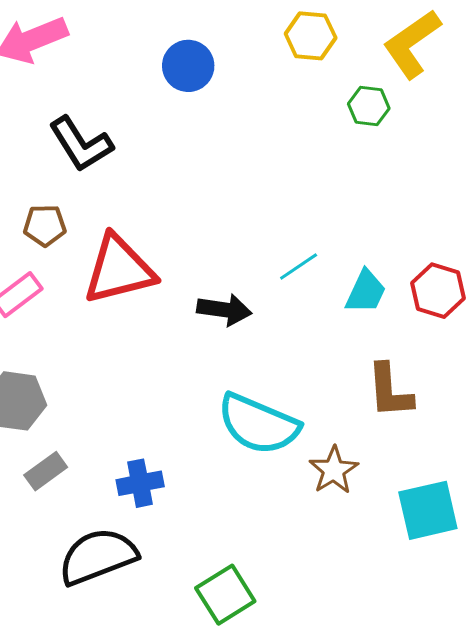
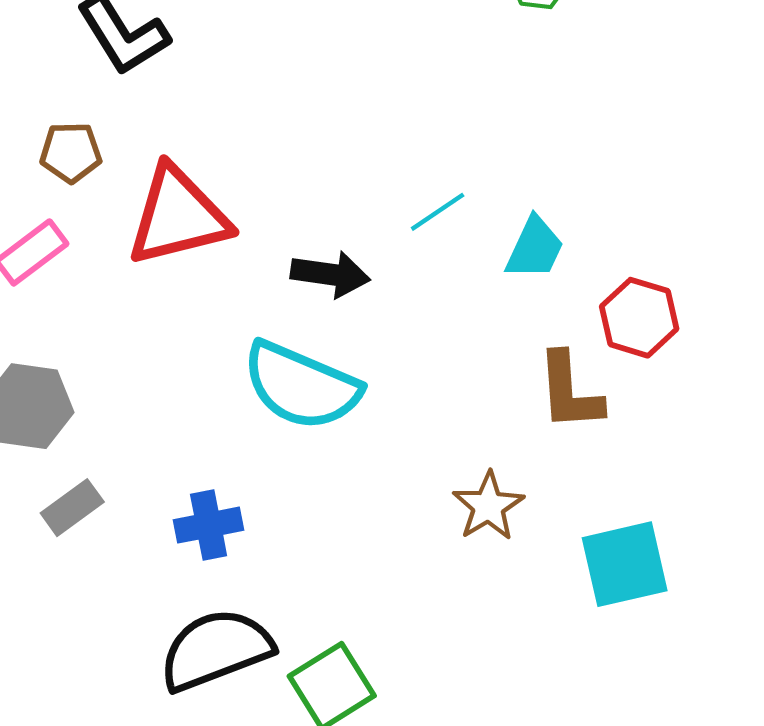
red hexagon: (438, 291) -> (639, 318), moved
cyan semicircle: (258, 424) -> (301, 386), moved
black semicircle: (98, 556) -> (216, 650), moved

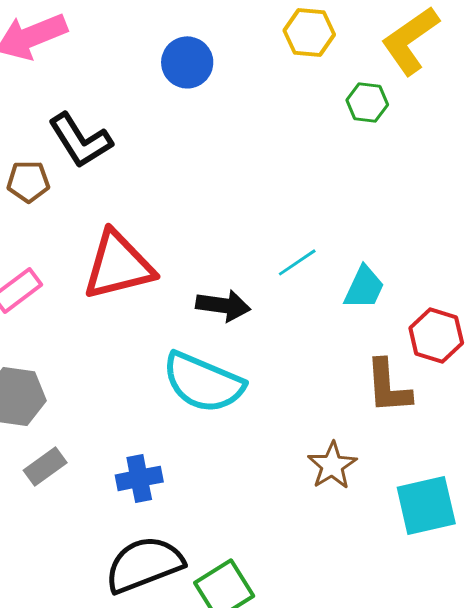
brown pentagon: (71, 152) -> (28, 181), moved

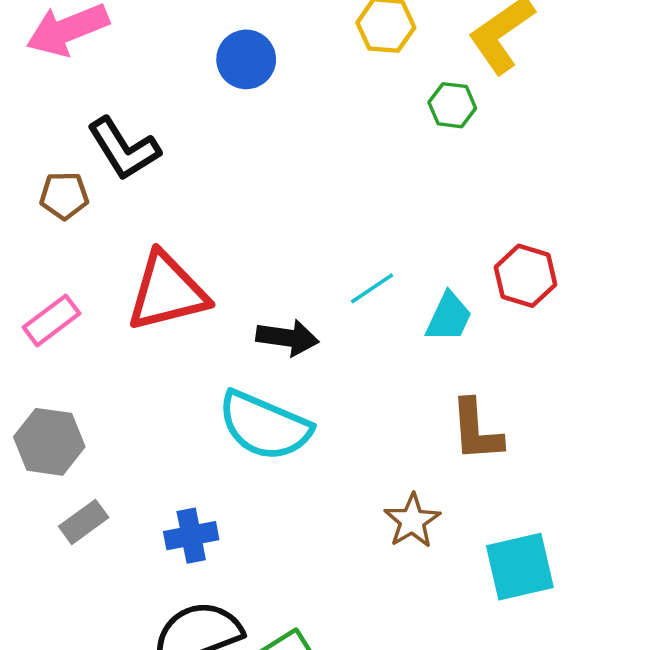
red hexagon: (436, 335) -> (526, 276), moved

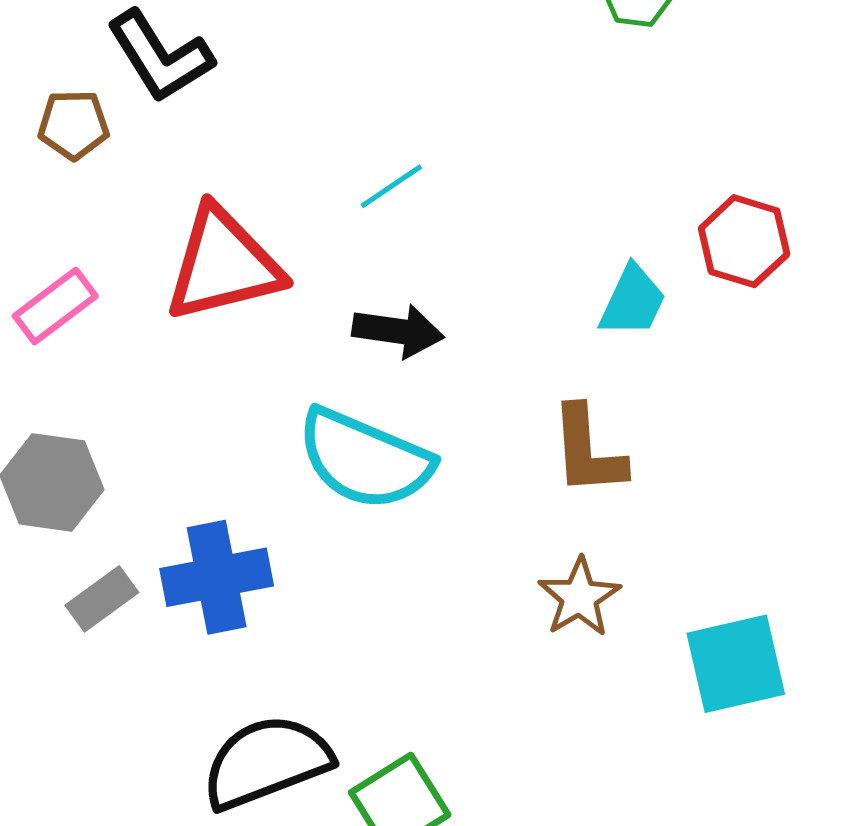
cyan line: (372, 288) -> (391, 186), moved
brown L-shape: (476, 430) -> (588, 451), moved
blue cross: (191, 536) -> (217, 577), moved, size x1.4

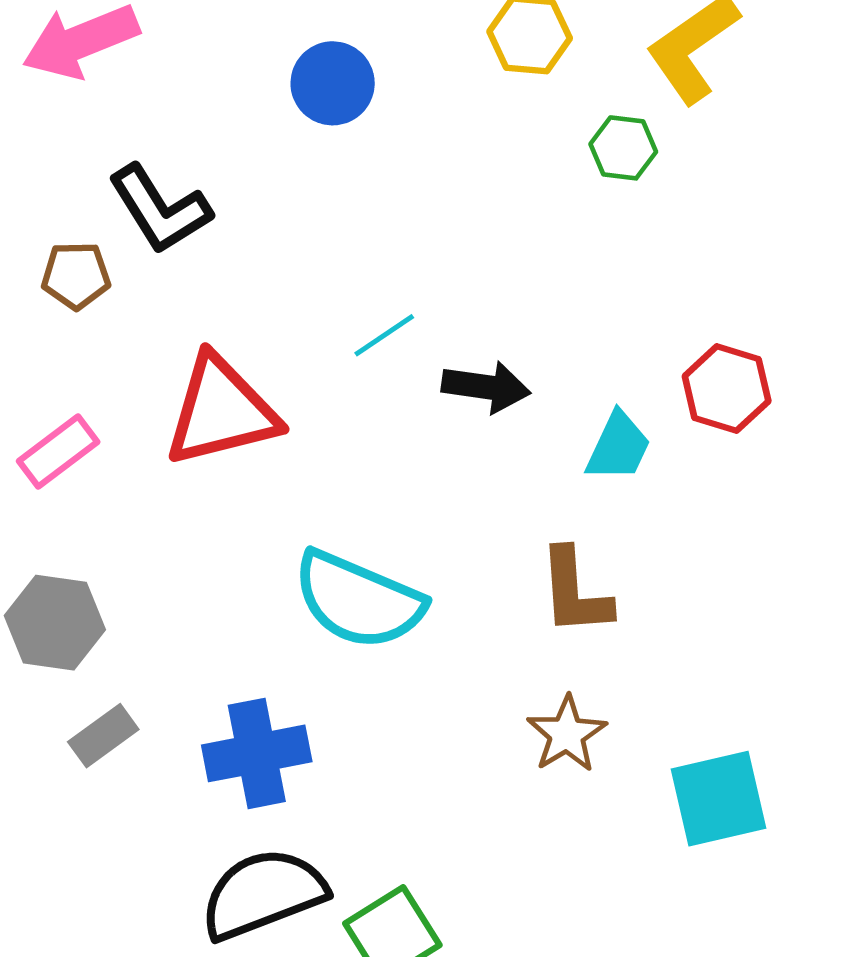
black arrow: (398, 331) -> (486, 387), moved
blue cross: (217, 577) -> (257, 753), moved

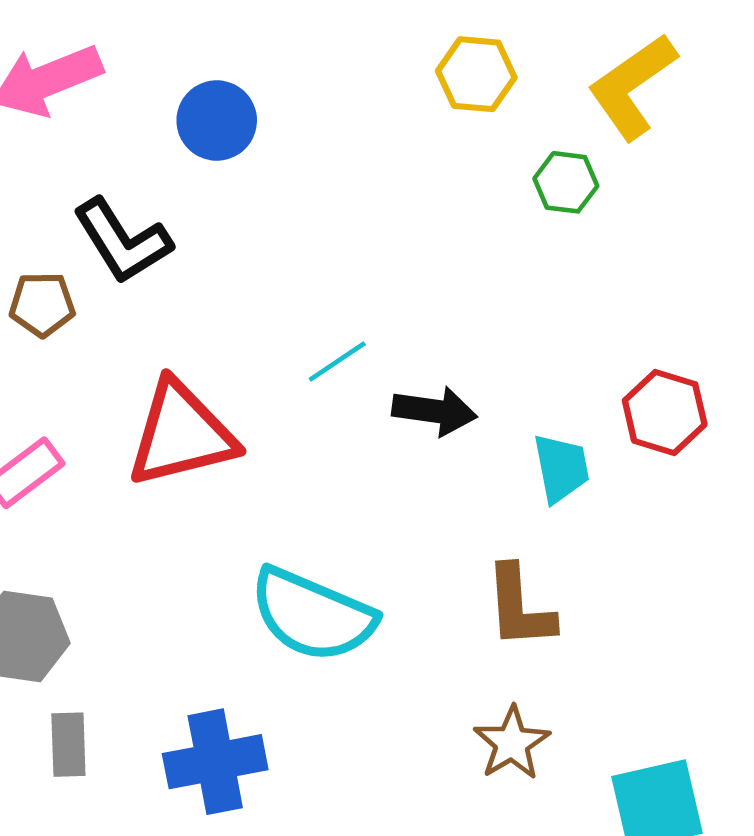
blue circle: (333, 83) -> (217, 120), moved
cyan trapezoid: (618, 447) -> (561, 468), turned -36
gray rectangle: (103, 736) -> (68, 745), turned -56

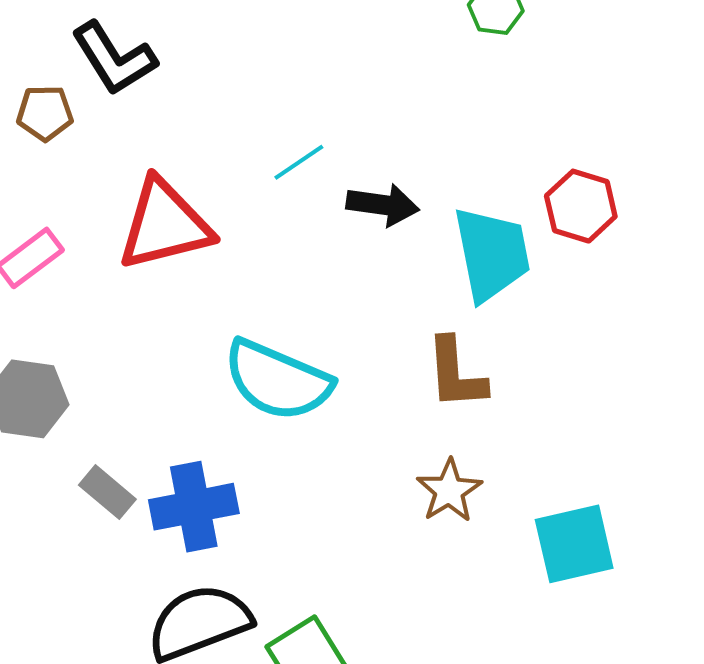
cyan trapezoid: (561, 468) -> (492, 254), size x1.6
gray rectangle: (68, 745) -> (107, 492), moved, turned -48

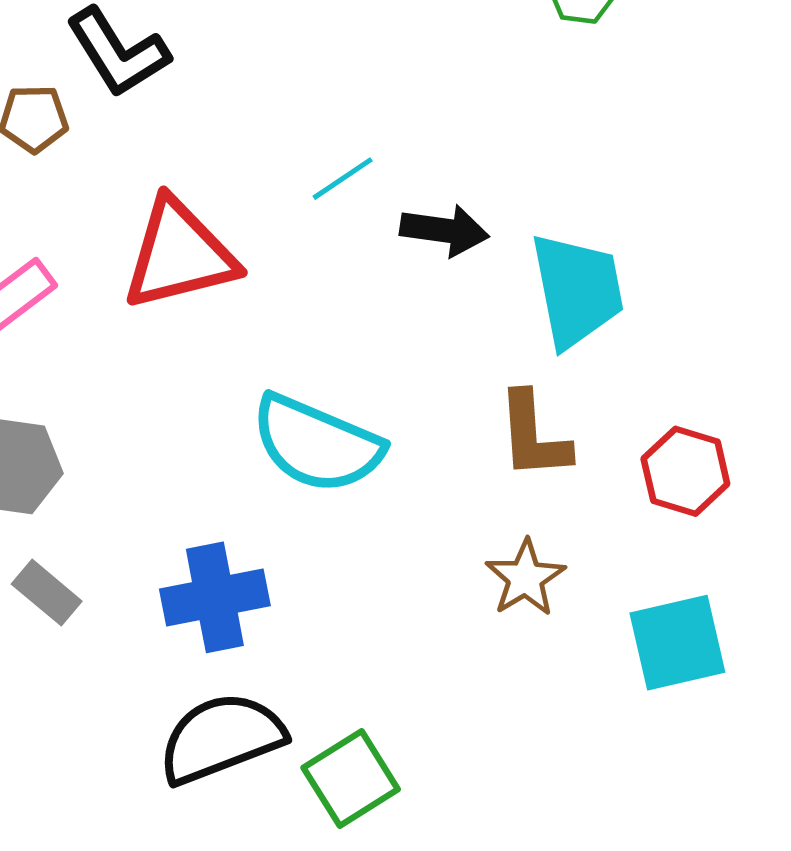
red hexagon: (581, 206) -> (685, 471), moved
gray rectangle: (107, 492) -> (47, 593), moved

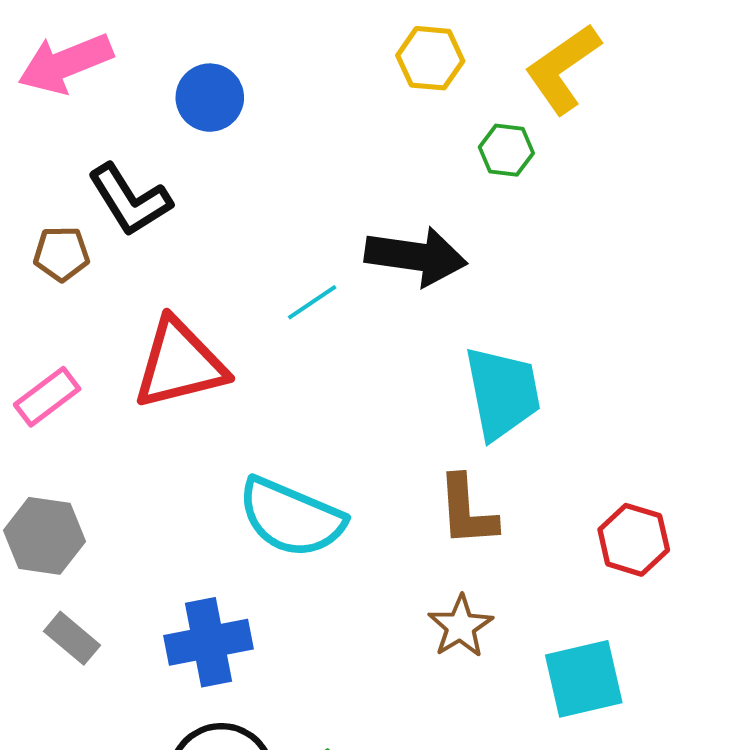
black arrow: (444, 230) -> (416, 256), moved, size x1.4
red hexagon: (685, 471) -> (634, 540), moved

